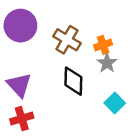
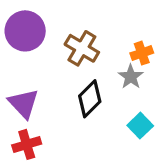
orange cross: (103, 45) -> (142, 53), moved
black diamond: (73, 81) -> (90, 99), turned 44

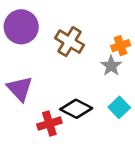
black diamond: (90, 99) -> (76, 109), moved, turned 72
red cross: (27, 144) -> (49, 124), moved

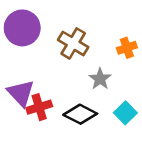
gray star: (111, 66) -> (100, 79), moved
red cross: (49, 124) -> (39, 107), moved

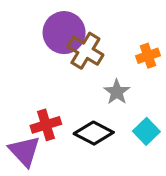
purple circle: (22, 28) -> (64, 33), moved
purple triangle: (21, 93) -> (25, 151), moved

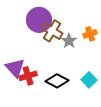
gray star: (117, 92) -> (69, 41), moved
purple triangle: (25, 151) -> (15, 68), moved

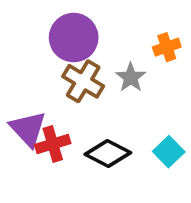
brown cross: (52, 31) -> (83, 81), moved
orange cross: (90, 34) -> (167, 47), moved

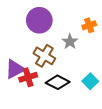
brown cross: (83, 81) -> (44, 56), moved
purple triangle: (28, 129) -> (15, 69), turned 45

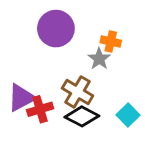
orange cross: (89, 25) -> (111, 41), moved, turned 32
brown cross: (44, 56) -> (78, 92), moved

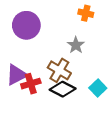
purple circle: (56, 29) -> (26, 25), moved
orange cross: (111, 41) -> (86, 13), moved

